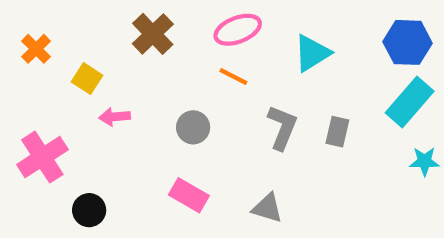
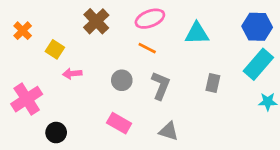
cyan triangle: (312, 53) -> (197, 33), turned 30
gray L-shape: (282, 127) -> (161, 86), moved

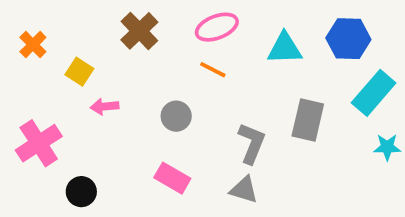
blue hexagon: (257, 27) -> (348, 39), moved
gray rectangle: (213, 83) -> (308, 120), size x1.5
gray L-shape: (161, 86) -> (252, 143), moved

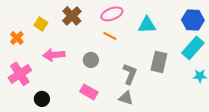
blue hexagon: (348, 39) -> (193, 20), moved
orange cross: (33, 45) -> (17, 38), moved
yellow square: (79, 72) -> (41, 24), moved
pink arrow: (105, 106) -> (54, 55), size x1.5

